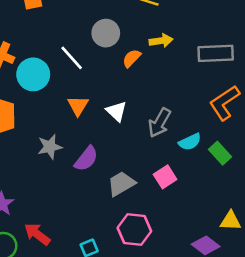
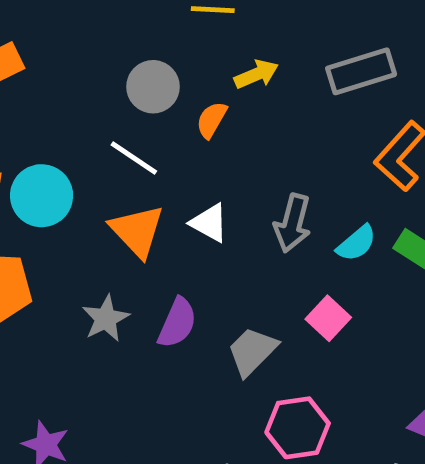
white line: (72, 58) -> (134, 158), moved
orange triangle: (78, 106) -> (137, 231), size x1.4

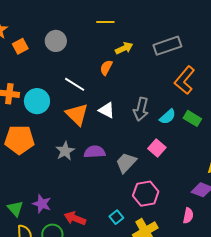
gray circle: (153, 87) -> (56, 41), moved
purple semicircle: (177, 323) -> (95, 152), turned -115

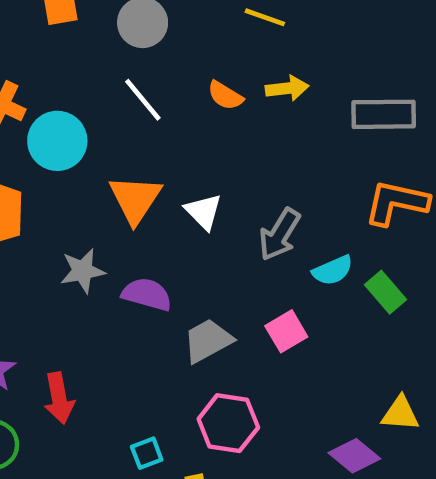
orange semicircle: (106, 68) -> (225, 96), moved, turned -105
orange L-shape: (185, 80) -> (396, 203), turned 44
white line: (75, 84) -> (143, 100), moved
red arrow: (75, 218) -> (59, 398), moved, turned -140

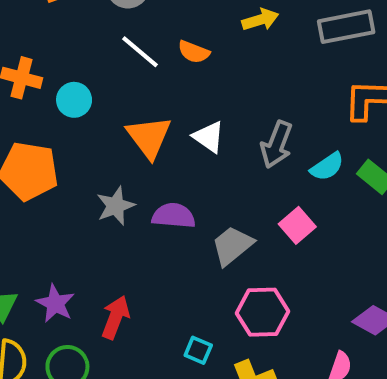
orange semicircle: (225, 96) -> (194, 52), moved
cyan circle: (57, 141) -> (74, 100), size x0.7
red arrow: (59, 398) -> (115, 317), turned -138
cyan square: (147, 453) -> (198, 350), turned -36

